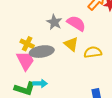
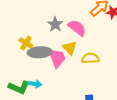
pink trapezoid: (25, 61) -> (57, 58), moved

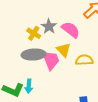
yellow cross: (26, 43) -> (34, 33), moved
cyan arrow: (35, 84) -> (29, 86), turned 88

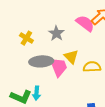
pink semicircle: (71, 30) -> (85, 23), moved
yellow cross: (34, 33) -> (26, 38), moved

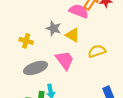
yellow triangle: (71, 57) -> (73, 35), moved
gray ellipse: (41, 61) -> (36, 68), moved

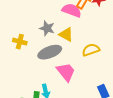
pink trapezoid: (65, 60) -> (66, 72), moved
gray ellipse: (36, 68) -> (50, 52), moved

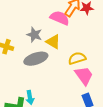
pink trapezoid: (66, 72) -> (84, 76), moved

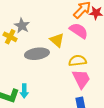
pink semicircle: (60, 18) -> (79, 31), moved
gray star: (34, 35) -> (22, 26), moved

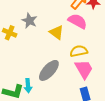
gray star: (22, 26) -> (29, 21), moved
gray ellipse: (37, 54) -> (49, 70), moved, turned -35

